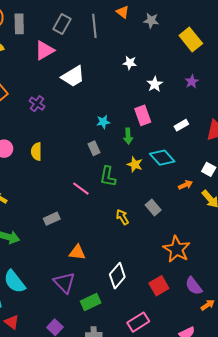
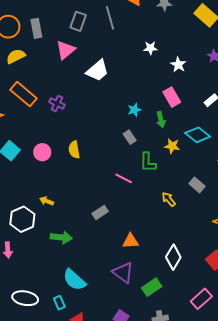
purple cross: (37, 104) -> (57, 103), moved

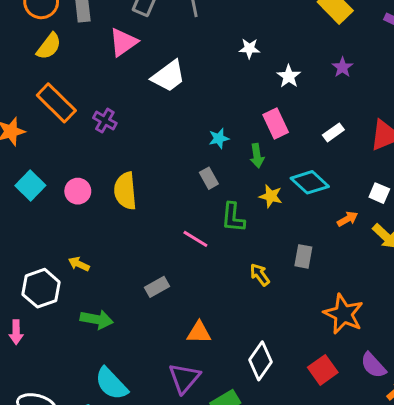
yellow semicircle: (16, 56) -> (49, 46), turned 150
yellow semicircle: (74, 150) -> (125, 191), size x1.4
gray rectangle: (197, 185) -> (303, 256), turned 56
purple triangle: (123, 273) -> (184, 378), turned 30

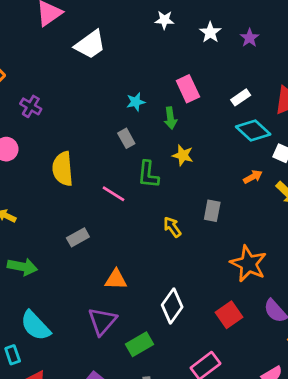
white star: (289, 76) -> (210, 32), moved
purple cross: (105, 121) -> (31, 106), moved
cyan diamond: (310, 182) -> (253, 131), moved
yellow semicircle: (125, 191) -> (63, 169), moved

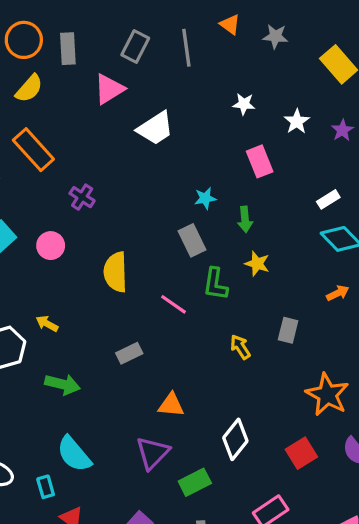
pink rectangle: (188, 89) -> (260, 161), moved
gray rectangle: (126, 138) -> (192, 240), size x1.4

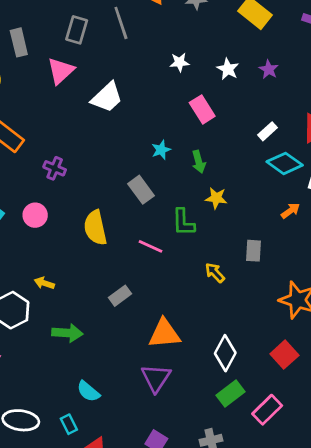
gray rectangle: (192, 240) -> (141, 190), moved
orange triangle: (171, 405) -> (164, 334), size x1.4
cyan semicircle: (74, 454) -> (88, 391), size x0.7
green rectangle: (195, 482) -> (230, 393), moved

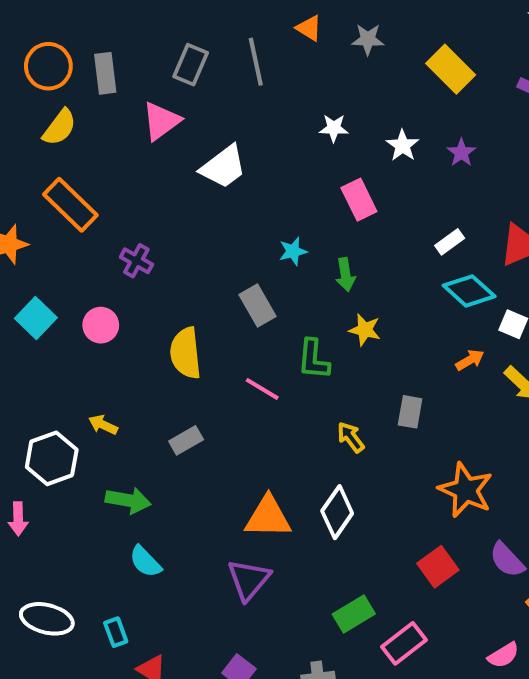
gray rectangle: (120, 296) -> (186, 440), moved
white diamond: (225, 353) -> (337, 512), moved
cyan semicircle: (88, 391) -> (145, 562), moved

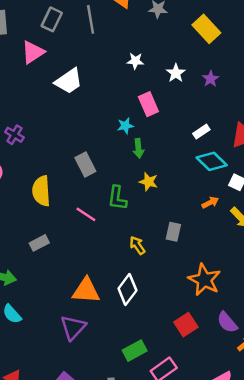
cyan star: (293, 251) -> (125, 126), moved

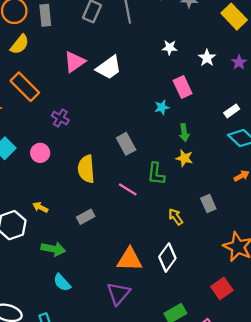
pink triangle: (33, 52) -> (75, 62), moved
green arrow: (138, 148) -> (184, 133), moved
gray rectangle: (173, 232) -> (208, 203), turned -35

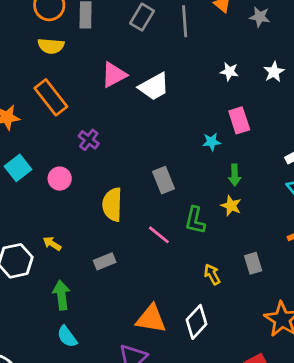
yellow semicircle: (20, 44) -> (51, 46), turned 50
white star: (207, 58) -> (274, 72), moved
green arrow: (53, 249) -> (61, 295), turned -115

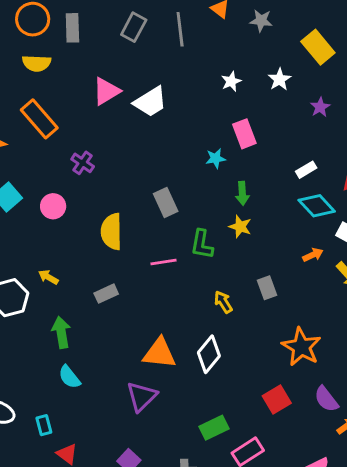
white star: (229, 72) -> (231, 81), turned -30
pink line: (159, 235) -> (164, 262), turned -45

